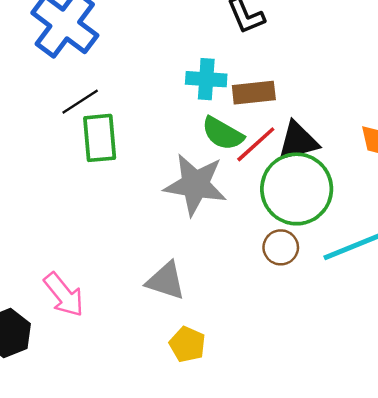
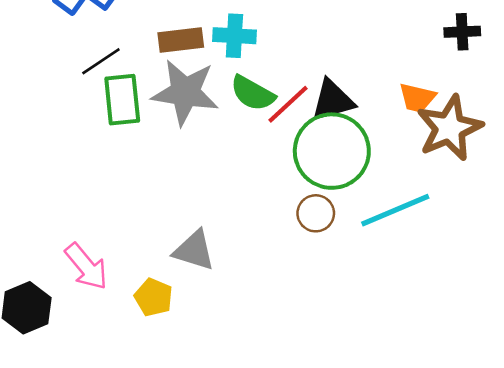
brown rectangle: (254, 93) -> (181, 40), moved
gray star: (195, 185) -> (185, 92), moved
yellow pentagon: (187, 344) -> (154, 297), moved

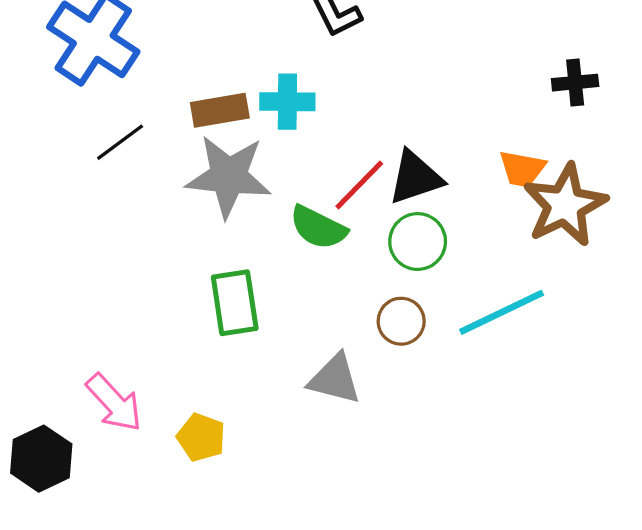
green semicircle: (253, 93) -> (318, 228), moved
green rectangle: (122, 100) -> (235, 303), moved
green circle: (332, 151) -> (418, 242), size x0.6
gray triangle: (194, 250) -> (335, 379), moved

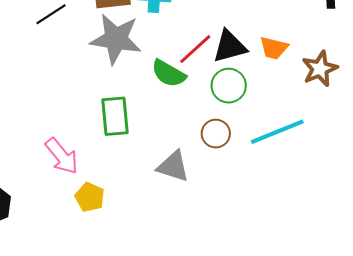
orange trapezoid: (522, 169) -> (274, 48), moved
brown star: (565, 205) -> (320, 69), size x0.7
pink arrow: (114, 403) -> (62, 156), moved

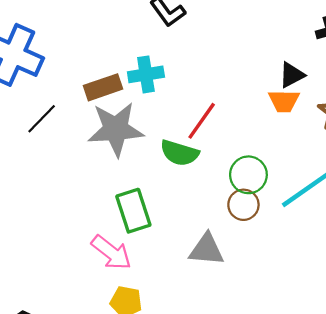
black triangle: (230, 46) -> (292, 75), moved, size x0.7
green circle: (229, 86) -> (248, 175), moved
pink arrow: (62, 156) -> (111, 252), moved

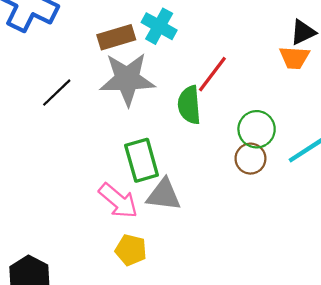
cyan cross: (146, 74) -> (159, 26), turned 36
black line: (42, 119) -> (57, 93), moved
green semicircle: (179, 153) -> (189, 105), turned 66
gray triangle: (207, 249) -> (164, 195), moved

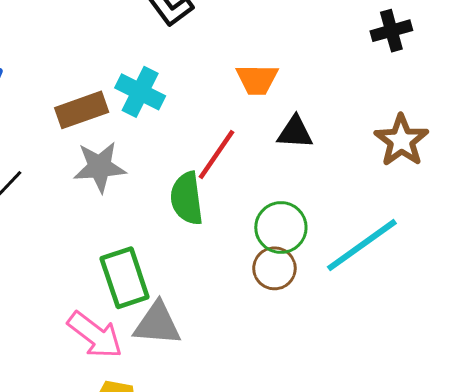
black triangle: (303, 32) -> (295, 132), moved, turned 32
orange trapezoid: (294, 58) -> (257, 79), moved
gray star: (127, 79) -> (100, 167), size x0.7

